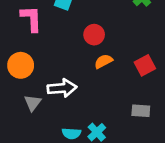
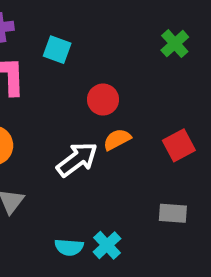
white arrow: (62, 88) -> (77, 159), moved, turned -32

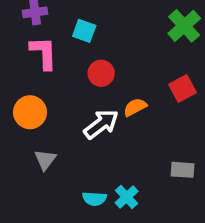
green cross: (175, 44) -> (184, 26), size x1.4
red circle: (103, 100) -> (101, 73), moved
red square: (179, 145) -> (182, 89), moved

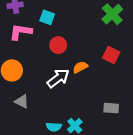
pink L-shape: (44, 53) -> (21, 32), turned -80
red square: (182, 89) -> (111, 55), turned -35
gray triangle: (45, 160) -> (22, 101), turned -40

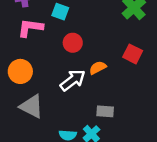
gray triangle: (22, 101) -> (32, 106), size x1.5
gray rectangle: (111, 108) -> (105, 111), moved

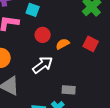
orange semicircle: (98, 68) -> (63, 44), moved

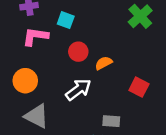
red square: (91, 44) -> (139, 87), moved

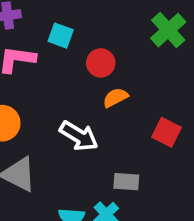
red circle: (78, 52) -> (101, 63), moved
white arrow: (78, 90) -> (79, 136), turned 68

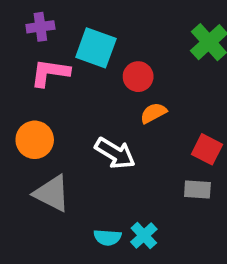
cyan square: (61, 36) -> (96, 48), size x1.5
gray rectangle: (126, 182) -> (197, 190), moved

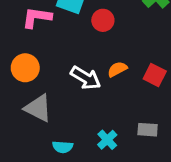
orange semicircle: (153, 113) -> (117, 69), moved
gray rectangle: (197, 190) -> (148, 130), moved
cyan semicircle: (107, 237) -> (63, 147), moved

